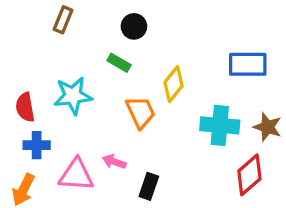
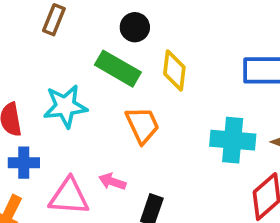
green rectangle: (119, 63) -> (118, 69), size x1.6
yellow diamond: (174, 84) -> (174, 70), moved, turned -32

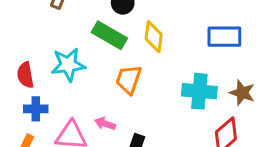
orange trapezoid: (142, 125) -> (129, 79), turned -136

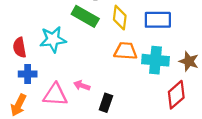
blue rectangle: (224, 37) -> (158, 20), moved
orange trapezoid: (129, 79) -> (126, 51), moved, turned 75

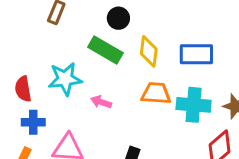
pink arrow: (82, 86) -> (101, 102), moved

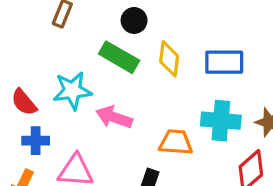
red semicircle: (23, 89) -> (24, 102), turned -30
orange trapezoid: (156, 93) -> (176, 142), moved
pink arrow: (101, 102) -> (114, 117), size x1.5

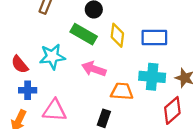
pink arrow: (114, 117) -> (94, 69), moved

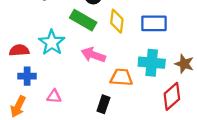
cyan star: (52, 57) -> (52, 42), turned -30
red semicircle: (20, 64) -> (19, 50), turned 126
pink triangle: (55, 110) -> (54, 96), size x0.6

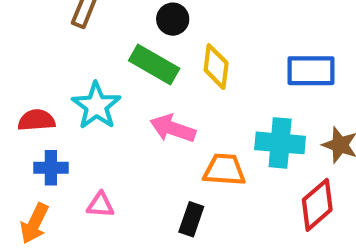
blue rectangle: (154, 23) -> (311, 71), moved

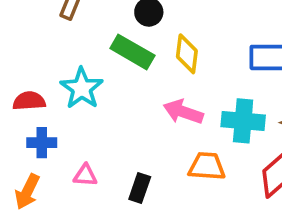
pink arrow: (173, 128) -> (183, 112), moved
orange trapezoid: (224, 170) -> (207, 166), moved
black rectangle: (191, 219) -> (140, 188), moved

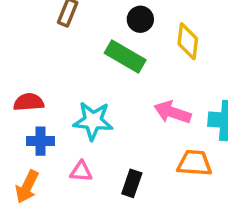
yellow diamond: (187, 54) -> (188, 41), moved
cyan star: (82, 88) -> (93, 121), moved, turned -30

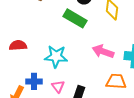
blue cross: (40, 141) -> (34, 81), moved
pink triangle: (81, 172) -> (58, 86), moved, turned 48

